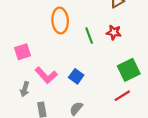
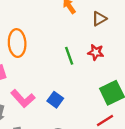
orange ellipse: (60, 21) -> (17, 43), moved

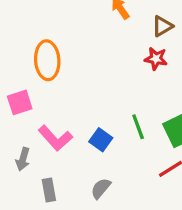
red star: (96, 52) -> (156, 59), moved
green line: (69, 56) -> (138, 127), moved

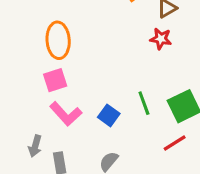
pink square: (20, 102) -> (55, 80), moved
gray arrow: (23, 159) -> (35, 146), moved

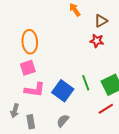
pink L-shape: (66, 114) -> (35, 90), turned -40
blue square: (109, 115) -> (63, 91), size x1.5

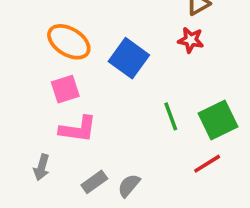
orange ellipse: (30, 42) -> (69, 42), turned -55
blue square: (63, 91) -> (129, 58), moved
gray rectangle: (31, 122) -> (94, 182), moved, turned 64

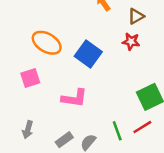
pink square: (65, 89) -> (30, 78), moved
green line: (171, 116) -> (117, 131), moved
pink L-shape: (78, 129) -> (74, 98), moved

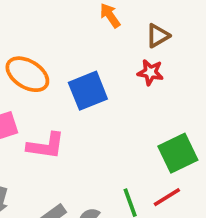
blue square: (88, 54) -> (88, 91), turned 32
pink L-shape: (74, 98) -> (46, 146), moved

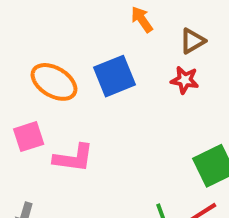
blue square: (88, 91) -> (114, 76), moved

